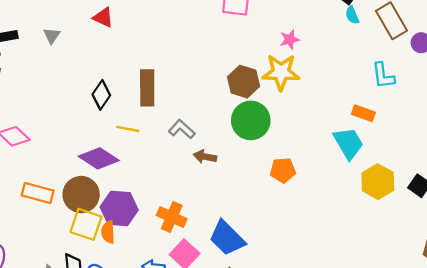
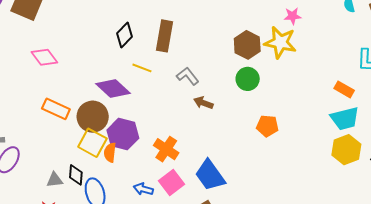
green circle: (251, 120) -> (248, 79), size x0.7
cyan trapezoid: (348, 143) -> (345, 119), moved, turned 96

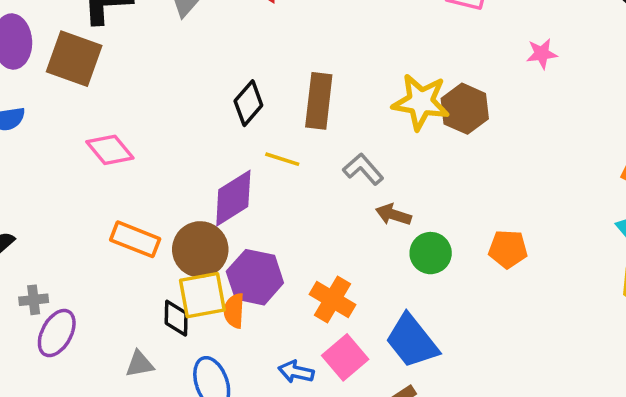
yellow star: (280, 42) -> (421, 102), moved
green circle: (248, 79) -> (431, 253), moved
purple diamond: (113, 89) -> (233, 198), turned -72
yellow square: (92, 143) -> (202, 295), turned -36
black diamond: (76, 175) -> (176, 318), moved

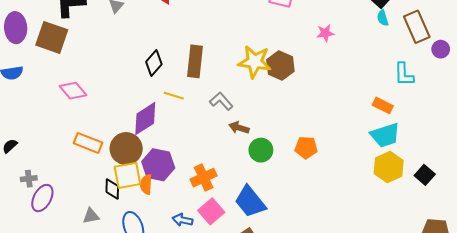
orange cross: (332, 299) -> (204, 178), turned 35

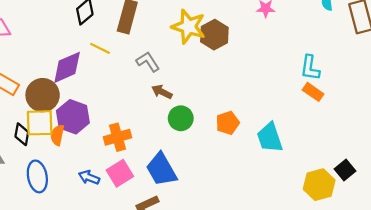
cyan L-shape: (404, 74) -> (310, 68), moved
cyan trapezoid: (385, 135) -> (270, 138), moved, turned 80
orange pentagon: (306, 147) -> (228, 123), turned -30
yellow hexagon: (389, 167) -> (319, 185), moved

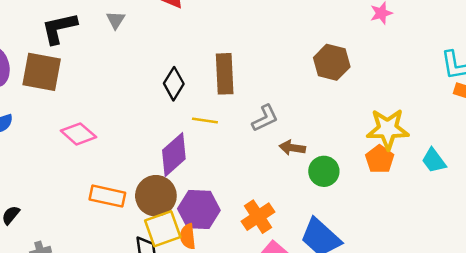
yellow star: (189, 27) -> (388, 129), moved
gray L-shape: (148, 62) -> (265, 118), turned 115
cyan trapezoid: (270, 138) -> (434, 161), size x0.7

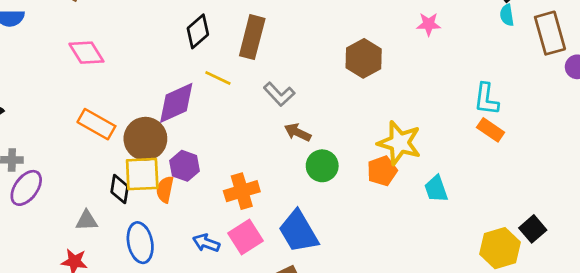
gray L-shape: (265, 118) -> (279, 94), turned 56
purple hexagon: (199, 210) -> (185, 166), size x0.7

